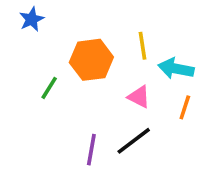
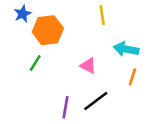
yellow line: (143, 46) -> (102, 15), moved
orange hexagon: (91, 60) -> (48, 30), moved
pink triangle: (139, 97) -> (88, 66), moved

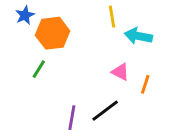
cyan arrow: (126, 49) -> (138, 36), moved
pink triangle: (88, 66) -> (120, 72), moved

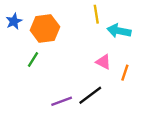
blue star: (25, 15) -> (14, 21), moved
purple line: (72, 118) -> (62, 101), turned 60

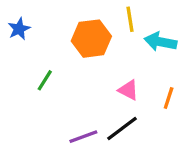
orange hexagon: (45, 28) -> (91, 39), moved
pink triangle: (103, 62) -> (128, 90), moved

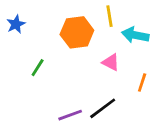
pink triangle: (128, 90) -> (111, 62), moved

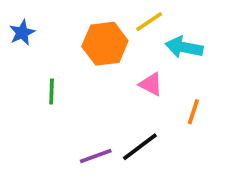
yellow line: (109, 16) -> (149, 22), turned 65
green line: (38, 68) -> (52, 92), turned -30

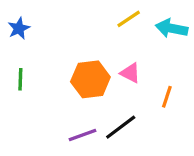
orange hexagon: (105, 44) -> (90, 79), moved
cyan arrow: (184, 47) -> (172, 28), moved
green line: (52, 92) -> (20, 79), moved

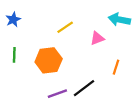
yellow line: (129, 19) -> (65, 27), moved
pink triangle: (130, 73) -> (97, 38), moved, turned -48
orange hexagon: (90, 79) -> (49, 60), moved

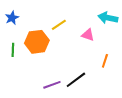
pink triangle: (97, 38) -> (88, 35), turned 40
orange hexagon: (49, 60) -> (37, 42), moved

